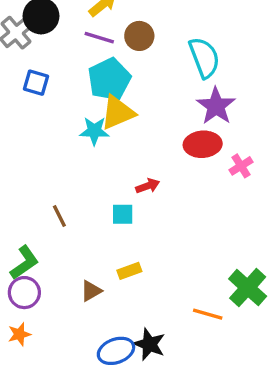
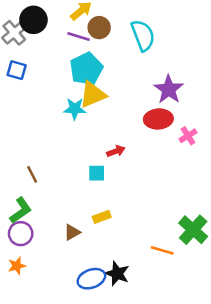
brown circle: (139, 36) -> (99, 28), moved
cyan semicircle: (204, 58) -> (143, 35), moved
blue square: (36, 83) -> (17, 70), moved
brown line: (59, 216) -> (32, 174), moved

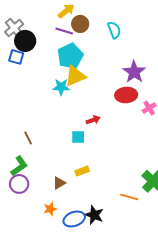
black circle: (33, 20) -> (25, 41), moved
cyan semicircle: (143, 35) -> (114, 30), size x0.7
orange star: (17, 266) -> (50, 209), moved

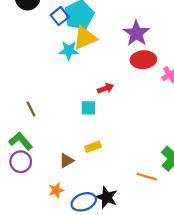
blue square: (16, 57) -> (60, 16), moved, turned 35
purple star: (134, 72) -> (136, 33), moved
green L-shape: (19, 166) -> (21, 141), turned -95

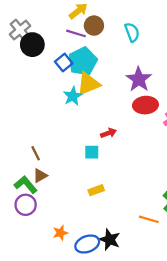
cyan star: (69, 51) -> (73, 96), turned -30
brown triangle: (67, 161) -> (40, 176), moved

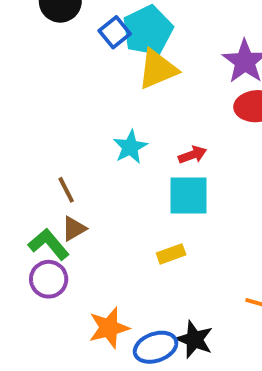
cyan star: (73, 96) -> (130, 147), moved
cyan square: (92, 152) -> (189, 196), moved, size x1.6
orange star: (60, 233) -> (109, 328), size x1.5

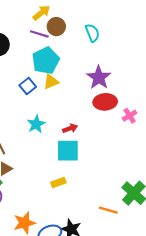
blue square: (115, 32) -> (28, 86), moved
yellow triangle: (157, 69) -> (51, 82), size x0.7

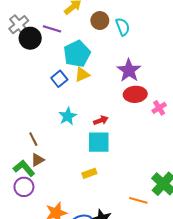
brown circle: (56, 27) -> (100, 21), moved
purple line: (39, 34) -> (52, 29), moved

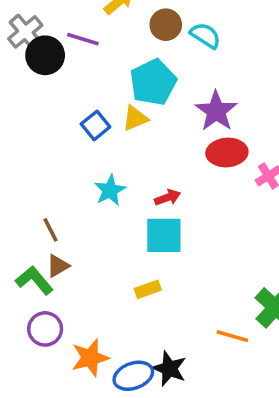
cyan semicircle: (123, 27) -> (205, 35), turned -36
cyan pentagon: (77, 54) -> (153, 82), moved
purple circle: (24, 187) -> (45, 329), moved

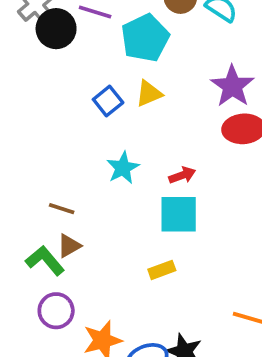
cyan pentagon: (153, 82) -> (145, 38), moved
brown line: (51, 230) -> (62, 209), turned -45

